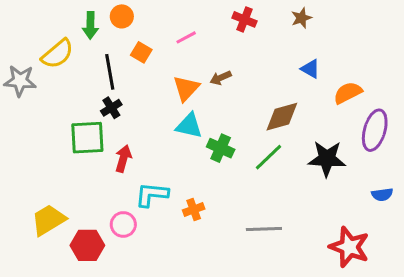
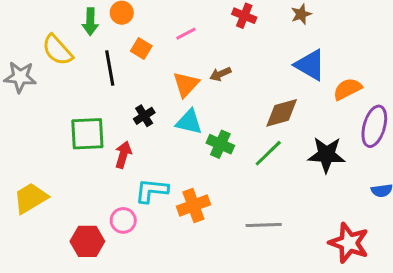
yellow semicircle: (57, 54) -> (57, 50), turned 88
blue triangle: (310, 69) -> (310, 65), size x1.6
black cross: (111, 108) -> (144, 116), moved
orange cross: (194, 210) -> (193, 205), size x1.5
yellow trapezoid: (48, 220) -> (31, 198), moved

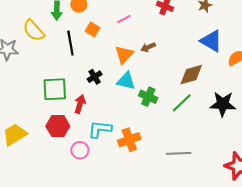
red hexagon: (87, 241) -> (58, 126), moved

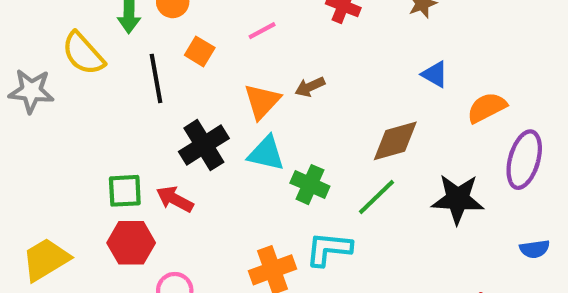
blue triangle: (211, 41) -> (435, 74), size x0.6
black cross: (95, 77) -> (204, 145), size x1.6
green square: (55, 89) -> (125, 191), moved, size x0.7
red arrow: (80, 104) -> (175, 199), turned -78
cyan L-shape: (100, 129) -> (329, 249), moved

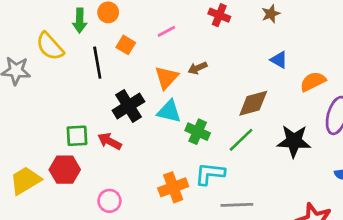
red hexagon: (131, 243) -> (65, 170), moved

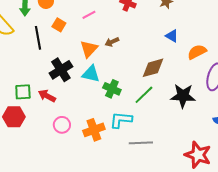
pink circle: (109, 201) -> (62, 125), moved

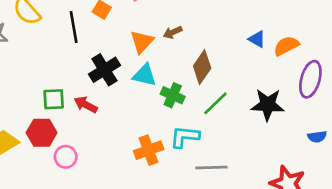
blue triangle: (172, 36) -> (257, 39), moved
brown diamond: (153, 68) -> (202, 67), moved, turned -40
pink circle: (62, 125) -> (66, 157), moved

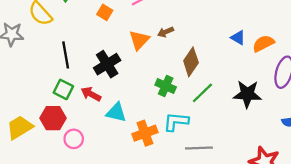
black line: (74, 27) -> (66, 55), moved
cyan triangle: (145, 75) -> (116, 112), moved
green square: (54, 99) -> (63, 89), turned 30

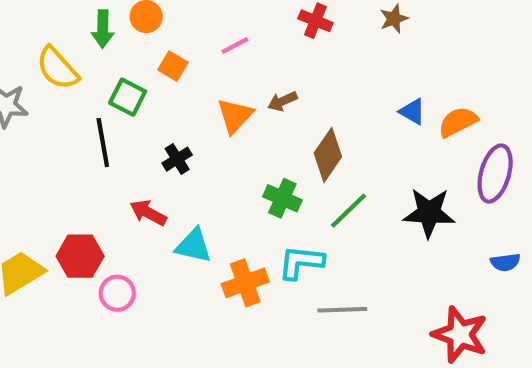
black cross: (107, 64) -> (177, 159), size x0.6
green square: (63, 89) -> (128, 97), moved

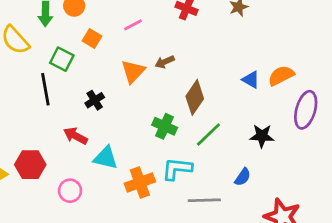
blue triangle: (412, 112) -> (251, 80), moved
black star: (429, 213) -> (262, 136), size x0.7
blue semicircle: (505, 262) -> (243, 177), moved, turned -48
pink circle: (117, 293) -> (70, 191), moved

